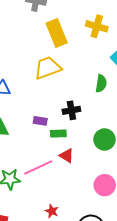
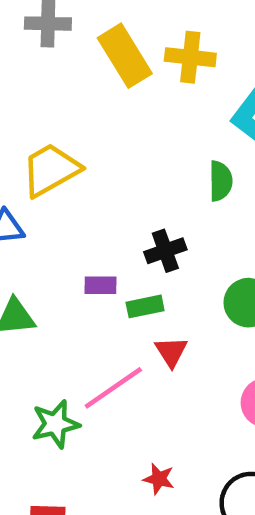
yellow rectangle: (57, 33) -> (125, 56), moved
yellow trapezoid: (48, 68) -> (51, 170), moved
red triangle: (67, 156) -> (171, 352), turned 35

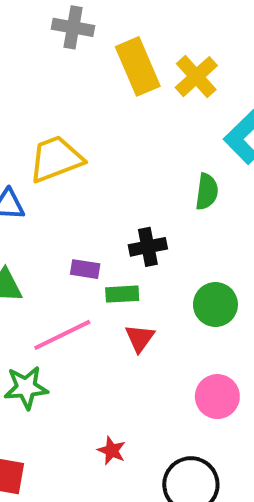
yellow cross: (190, 57) -> (196, 77), turned 33
pink line: (113, 388) -> (62, 335), moved

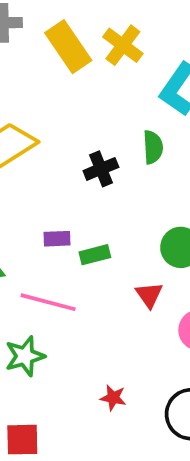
black cross: (148, 247) -> (101, 169), moved
pink line: (62, 335) -> (48, 302), turned 52
red triangle: (140, 338) -> (149, 295), moved

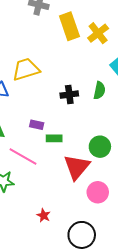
red triangle: (149, 295) -> (77, 167), size x1.8

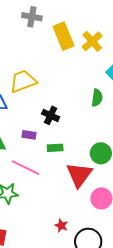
black cross: (69, 95) -> (51, 115), moved, turned 36
purple rectangle: (37, 125) -> (29, 135), moved
red star: (44, 215) -> (61, 226), moved

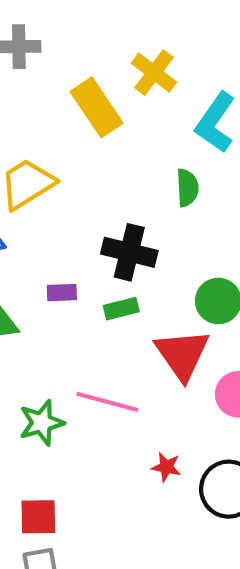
yellow rectangle: (64, 36) -> (97, 107), moved
black cross: (51, 115) -> (129, 252), moved, size x1.4
pink line: (26, 168) -> (107, 402), moved

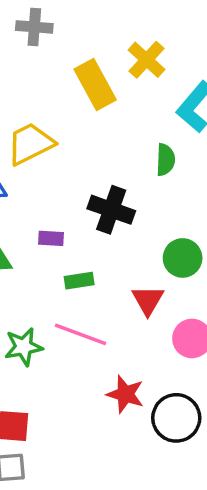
green rectangle: (121, 309) -> (79, 281), moved
red triangle: (182, 354) -> (148, 300), size x0.7
red star: (166, 467) -> (125, 394), size x1.5

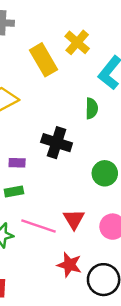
green rectangle: (79, 281) -> (14, 192), moved
red triangle: (148, 300) -> (74, 219), moved

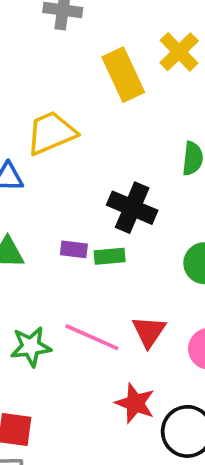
purple rectangle: (17, 163) -> (74, 249), moved
green rectangle: (14, 192) -> (110, 256), moved

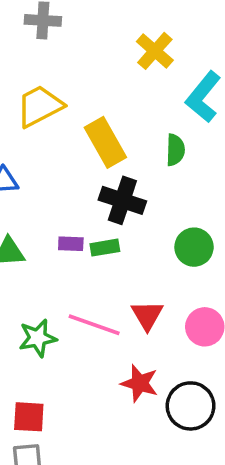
yellow rectangle: (123, 75) -> (105, 142), moved
yellow trapezoid: (51, 133) -> (40, 106), moved

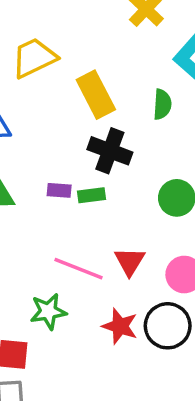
green star: (38, 338) -> (48, 311), moved
black circle: (191, 406) -> (168, 326), moved

